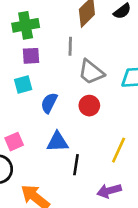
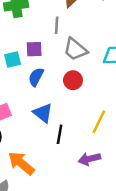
purple square: (31, 56) -> (34, 49), moved
blue triangle: (57, 142) -> (43, 113), turned 40

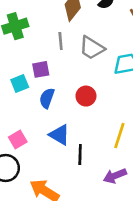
gray trapezoid: (75, 49) -> (92, 48), moved

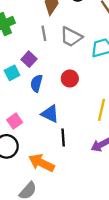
purple square: (41, 69) -> (29, 59), turned -32
black line: (80, 155) -> (63, 138), moved

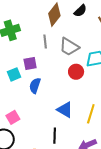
purple square: (29, 59) -> (30, 64), turned 32
red circle: (70, 79) -> (76, 72), moved
blue triangle: (50, 114) -> (65, 110), moved

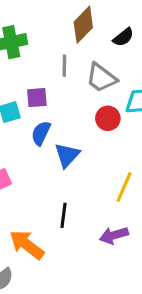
black semicircle: (80, 11) -> (123, 37), moved
blue triangle: (65, 110) -> (67, 155), moved, turned 36

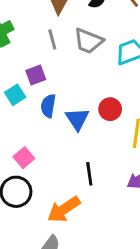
red circle: (108, 118) -> (110, 109), moved
orange arrow: (27, 245) -> (64, 209), turned -56

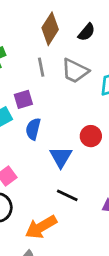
blue triangle: (77, 119) -> (61, 157), moved
black line: (89, 174) -> (67, 195), turned -60

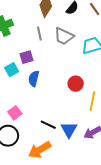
blue triangle: (61, 157) -> (69, 130), moved
black line: (67, 195) -> (48, 125), moved

